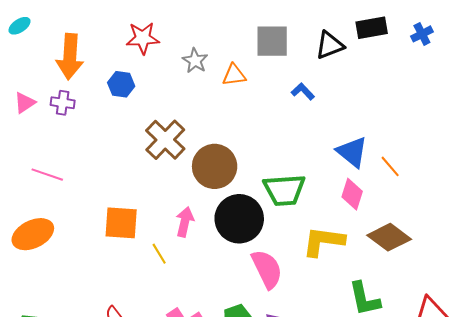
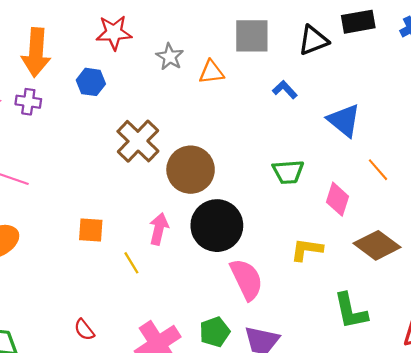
blue triangle: (352, 152) -> (344, 120), moved
green trapezoid: (284, 190) -> (288, 172), moved, size x0.7
orange square: (121, 223) -> (91, 230), size x0.7
yellow L-shape: (323, 241) -> (307, 250), size x0.7

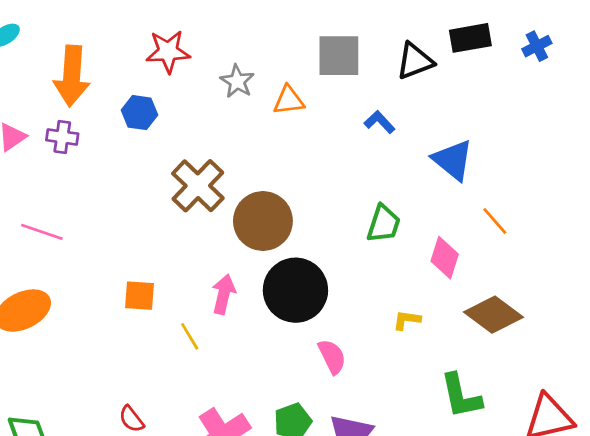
green trapezoid: (288, 172) -> (384, 224), turned -68
yellow L-shape: (307, 250) -> (407, 320), size x0.7
pink semicircle: (246, 279) -> (332, 357), size x0.7

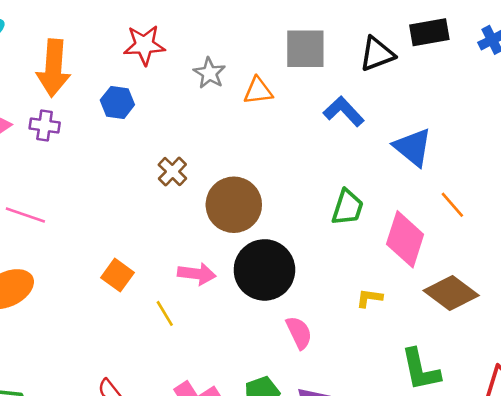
blue L-shape: (380, 122) -> (344, 111), size x1.4
brown cross: (198, 186) -> (172, 172), size x0.6
pink diamond: (445, 258) -> (405, 239), size x1.4
pink arrow: (224, 294) -> (197, 274), turned 84
orange square: (140, 296) -> (117, 275), turned 32

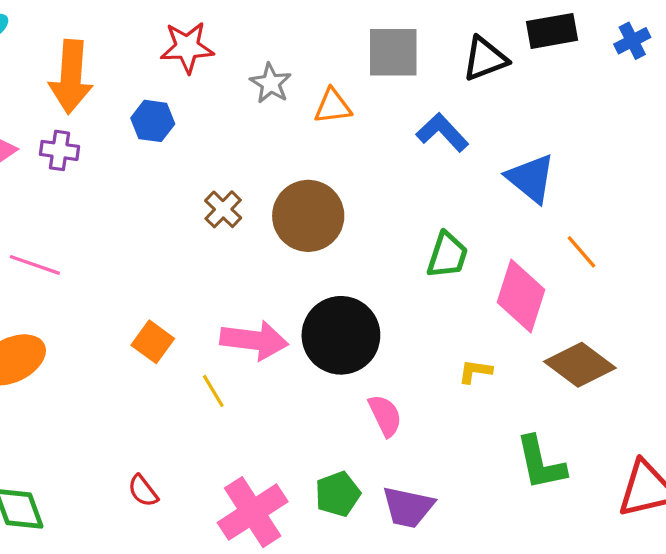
brown circle: (234, 205) -> (308, 216), moved
pink arrow: (197, 274) -> (254, 340), size x1.4

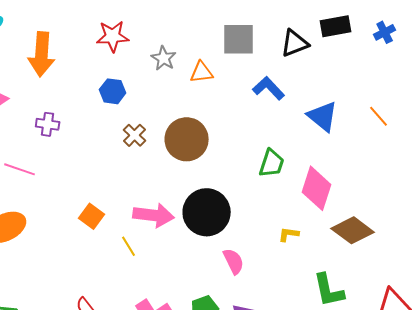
blue hexagon: (153, 121) -> (113, 91), moved
purple cross: (59, 150) -> (48, 124), moved
orange line: (582, 252) -> (379, 116), moved

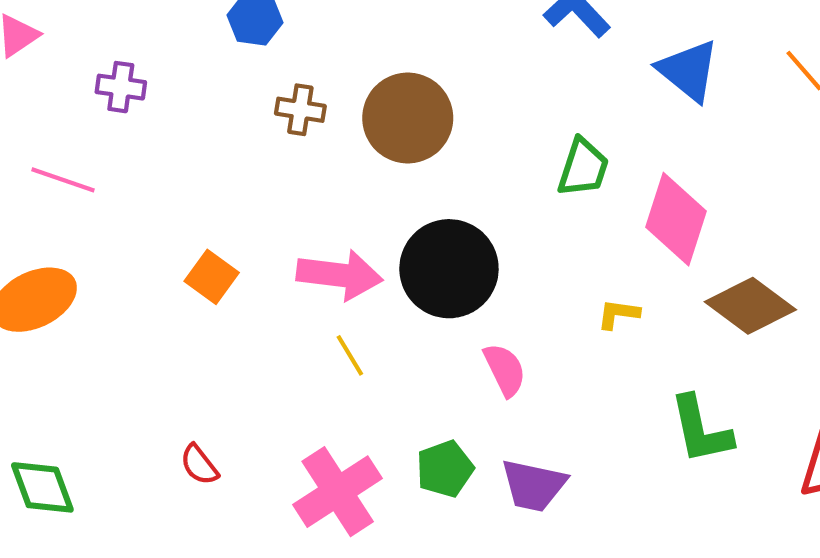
brown cross: (135, 135) -> (300, 110), turned -35
yellow line: (129, 246) -> (350, 355), moved

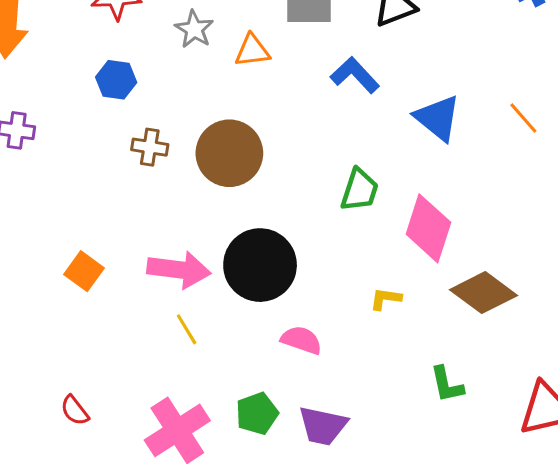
pink semicircle: (505, 370) -> (301, 340), turned -45
green L-shape: (701, 430) -> (447, 384), size x0.7

